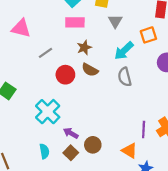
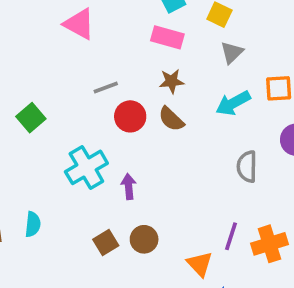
gray line: (46, 53) -> (106, 87), moved
gray semicircle: (125, 77) -> (247, 167), moved
purple arrow: (71, 133) -> (129, 186), moved, turned 40
cyan semicircle: (44, 151) -> (33, 224), moved

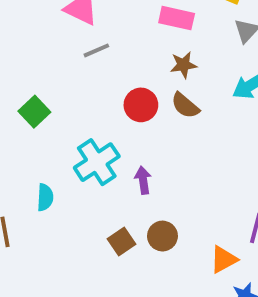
gray line: (106, 87) -> (96, 50), moved
cyan semicircle: (33, 224) -> (45, 197), moved
orange triangle: (200, 264) -> (224, 259), turned 48

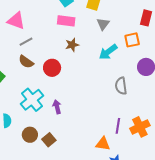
brown semicircle: (185, 105) -> (26, 62), moved
brown circle: (162, 236) -> (30, 135), moved
orange triangle: (224, 259) -> (103, 144), turned 42

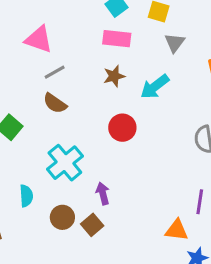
brown star: (72, 45) -> (114, 76), moved
cyan arrow: (108, 52) -> (155, 87), moved
red circle: (52, 68) -> (122, 128), moved
purple arrow: (57, 107) -> (103, 193), moved

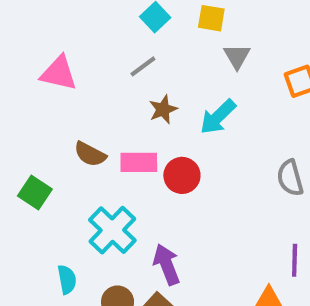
pink rectangle: (117, 39) -> (139, 162), moved
gray line: (55, 72) -> (143, 66), moved
purple arrow: (103, 193) -> (167, 265), size x1.4

